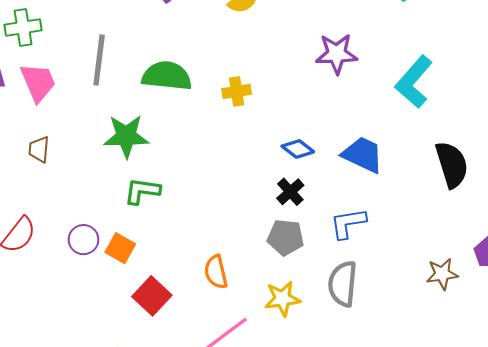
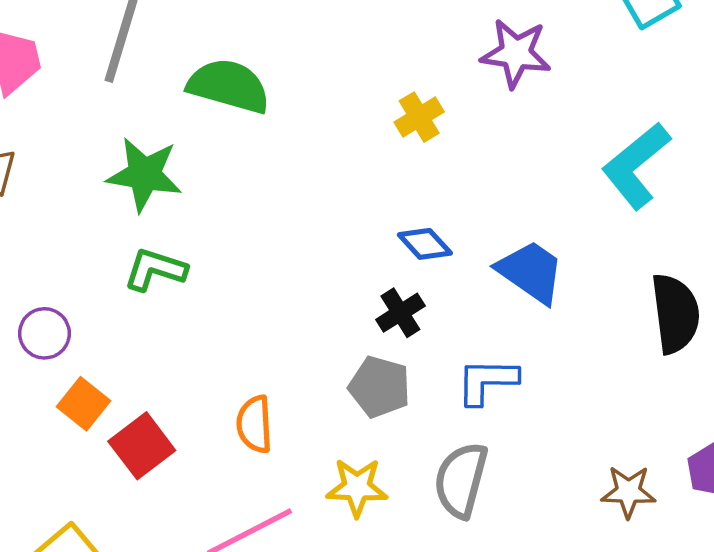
purple star: (337, 54) -> (516, 53), moved
yellow cross: (237, 91) -> (419, 117), moved, turned -32
orange square: (120, 248) -> (83, 404), moved

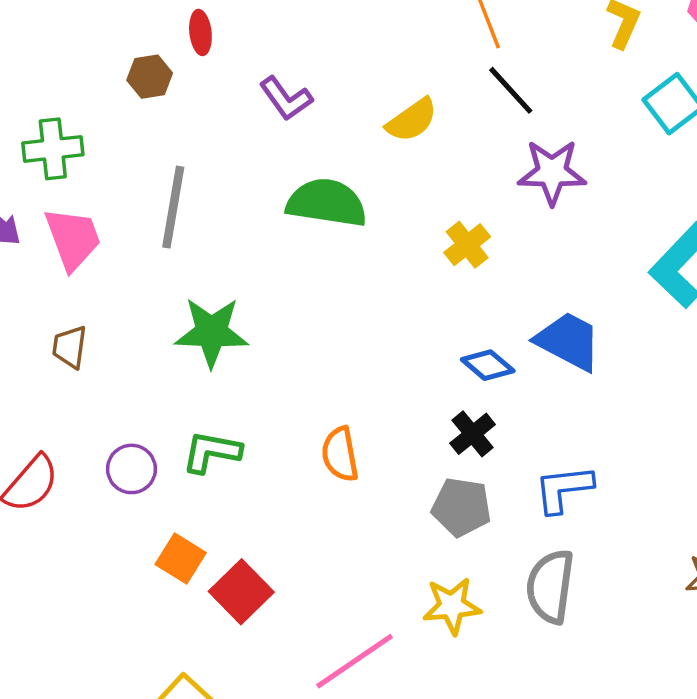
green semicircle: (229, 86) -> (327, 203), moved
green L-shape: (155, 270) -> (211, 452), moved
blue trapezoid: (531, 272) -> (568, 341), moved
purple circle: (44, 333) -> (131, 469), moved
orange semicircle: (255, 424) -> (340, 454), moved

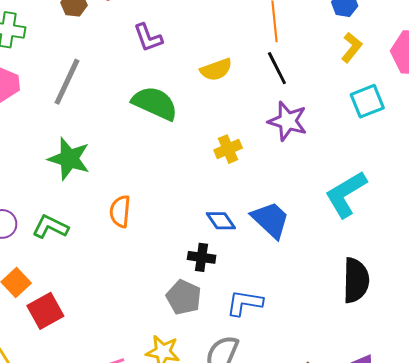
black cross: (473, 434) -> (202, 257), turned 32
orange semicircle: (340, 454) -> (120, 211), moved

